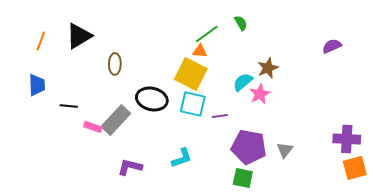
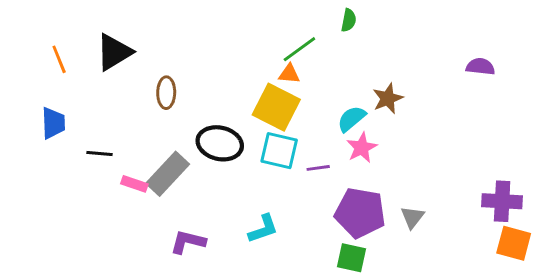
green semicircle: (241, 23) -> (349, 20), moved, turned 42
orange line: (41, 41) -> (59, 59), turned -42
purple semicircle: (332, 46) -> (480, 67), turned 30
pink star: (260, 94) -> (362, 148), moved
orange square: (355, 168) -> (514, 243), turned 30

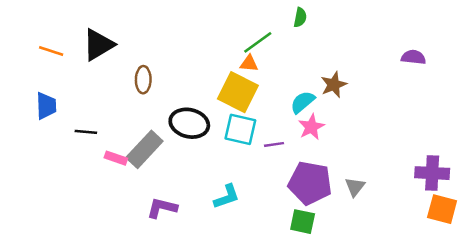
orange line: (59, 59) -> (51, 51), turned -50

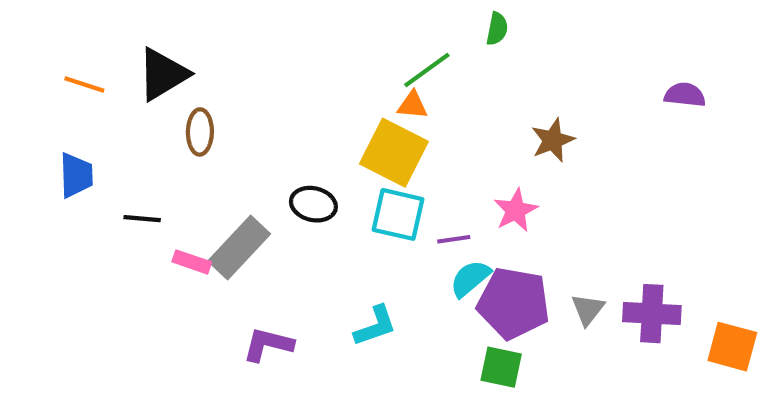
brown ellipse: (143, 80) -> (200, 132), moved
cyan semicircle: (303, 102) -> (470, 278), moved
black ellipse: (189, 123) -> (313, 204), size x0.7
purple cross: (432, 173) -> (652, 314), moved

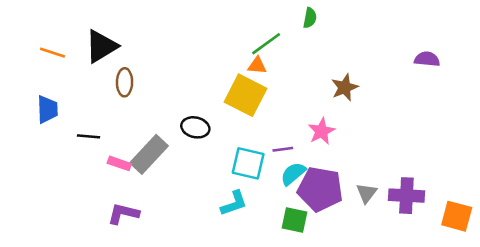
cyan square: (398, 214) -> (248, 163), moved
purple L-shape: (268, 344) -> (123, 214), moved
green square: (501, 367) -> (294, 220), moved

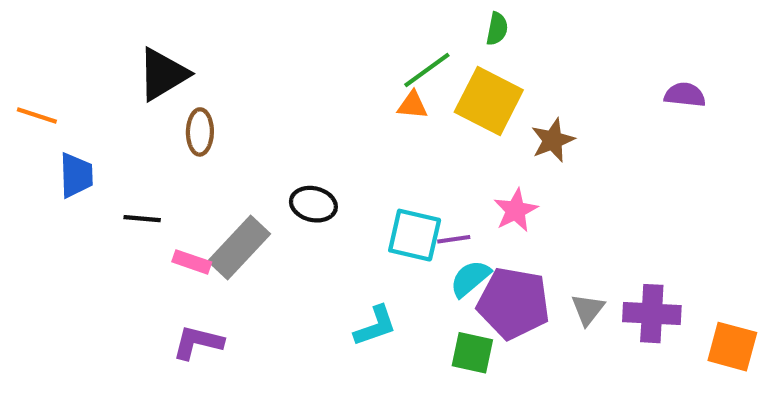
orange line: (52, 53) -> (37, 115), moved
yellow square: (246, 95) -> (489, 101), moved
cyan square: (248, 163) -> (415, 235), moved

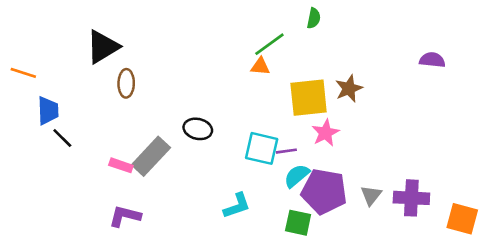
yellow square: (489, 101) -> (309, 98), moved, turned -33
black line: (142, 219) -> (62, 138), moved, turned 40

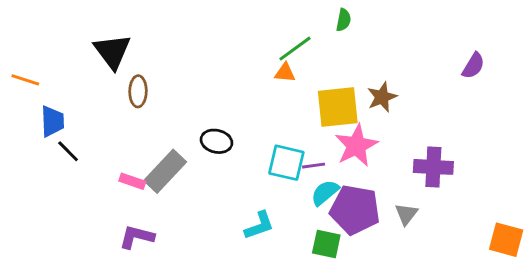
black triangle: (103, 47) -> (112, 51), turned -36
purple semicircle: (432, 60) -> (473, 66), turned 115
pink star: (325, 133) -> (356, 146), size x1.4
purple cross: (411, 198) -> (433, 167), moved

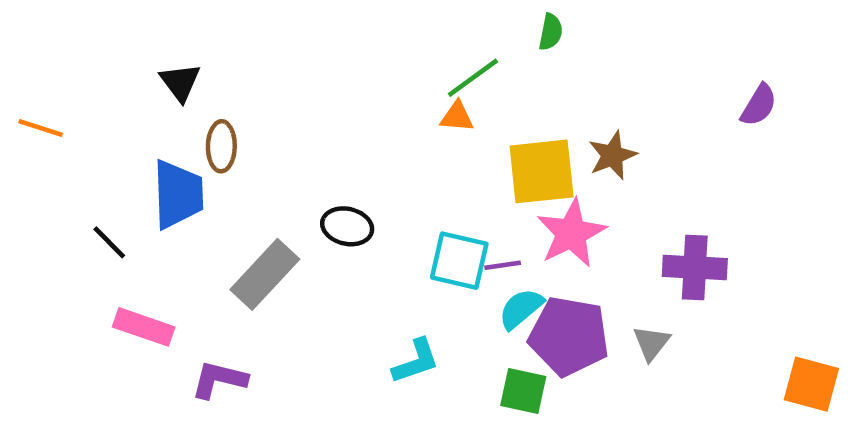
black triangle: (112, 51) -> (180, 82), size x0.7
blue trapezoid: (52, 121) -> (178, 194), moved, size x1.4
pink rectangle: (132, 181) -> (144, 327), moved, size x1.4

